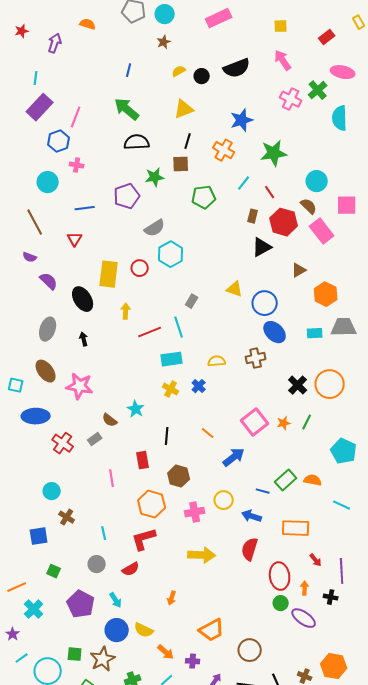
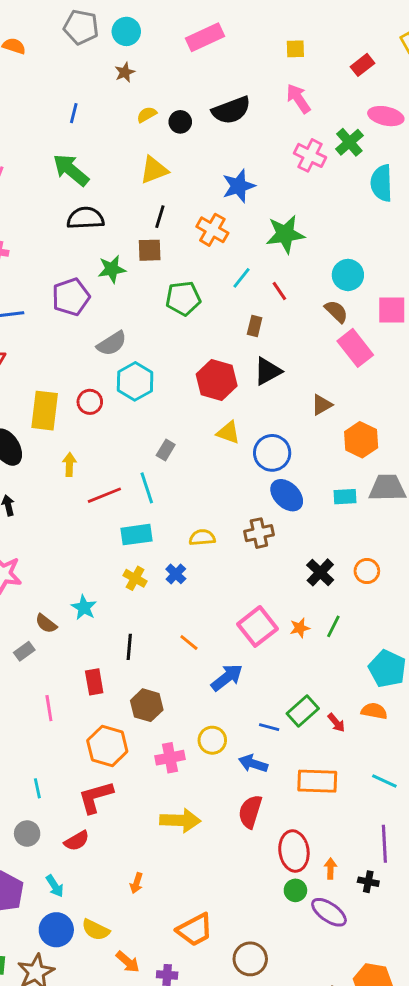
red hexagon: (284, 222) -> (217, 380), moved
orange circle: (330, 384) -> (367, 571), size x0.6
orange semicircle: (313, 480) -> (374, 711), moved
cyan line: (342, 505) -> (384, 781), moved
red arrow: (316, 560) -> (336, 723), moved

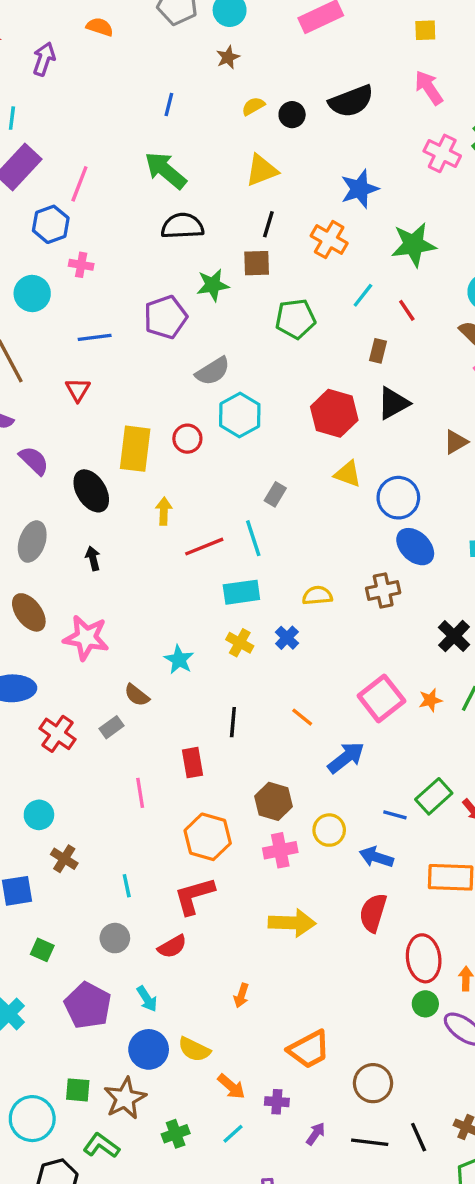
cyan star: (84, 607) -> (179, 660), moved
brown hexagon: (147, 705) -> (273, 801), moved

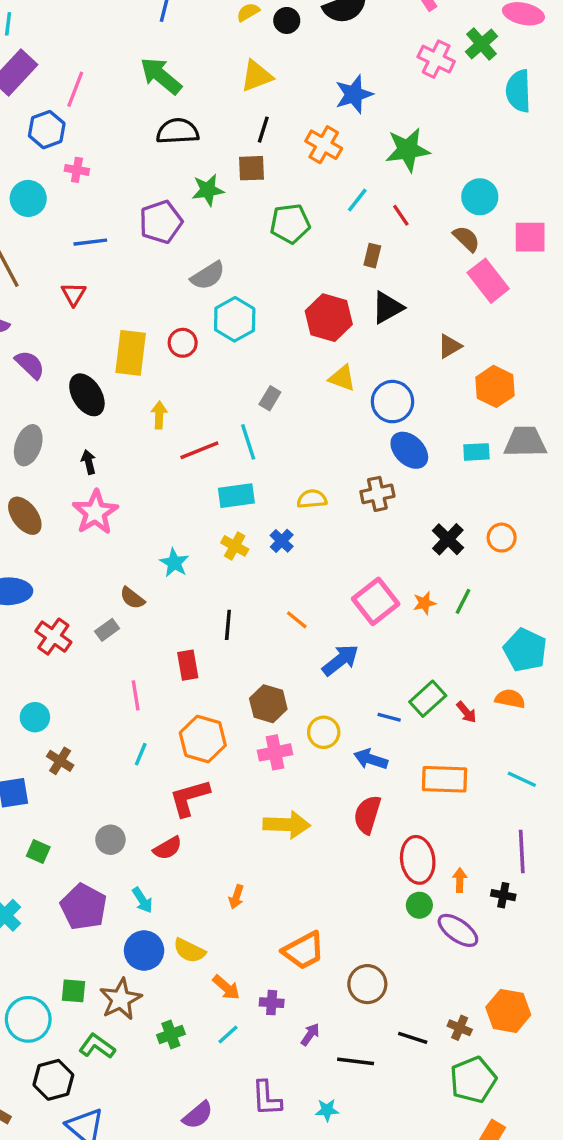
pink star: (86, 638) -> (95, 512), moved, turned 30
cyan line: (127, 886) -> (141, 754), moved, turned 35
black line: (419, 1137) -> (413, 1038), turned -48
black line: (370, 1142) -> (356, 1061), moved

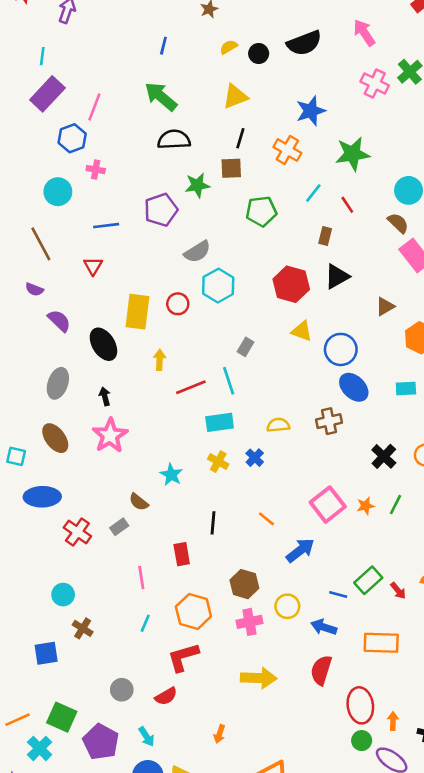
green square: (38, 851) -> (62, 717), moved, size x1.6

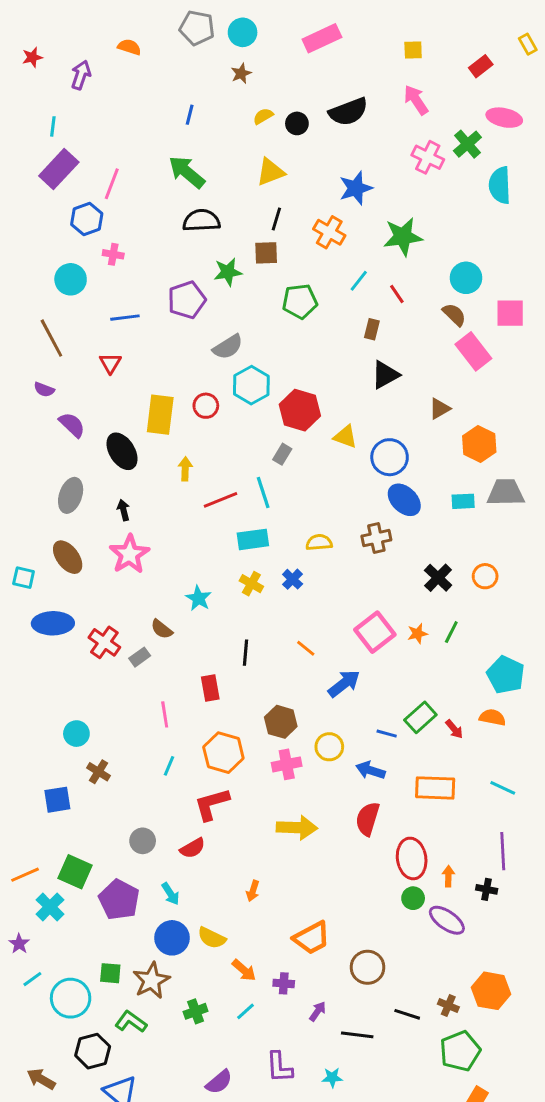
red hexagon: (291, 284) -> (300, 410), moved
red cross: (77, 532) -> (104, 642), moved

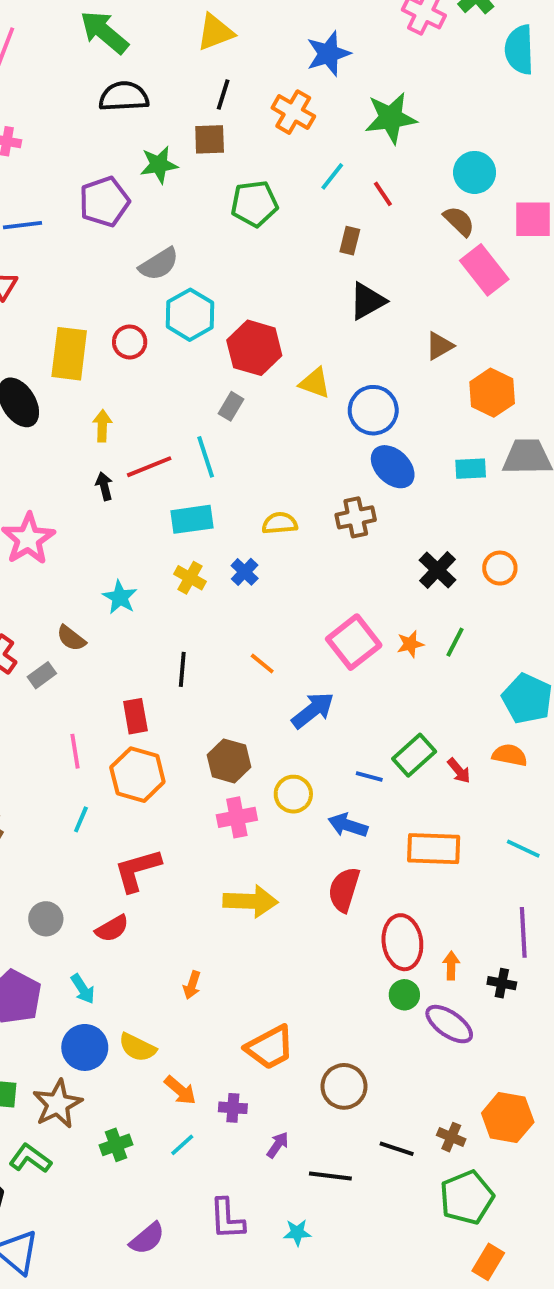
black arrow: (123, 510) -> (104, 486), moved
orange hexagon: (223, 753) -> (137, 775), moved

